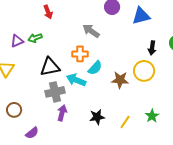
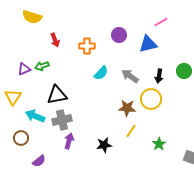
gray arrow: (91, 31) -> (130, 76), moved
orange cross: (80, 54) -> (87, 46), moved
cyan semicircle: (95, 68) -> (101, 73), moved
cyan arrow: (76, 80) -> (35, 116), moved
yellow line: (125, 122) -> (131, 131), moved

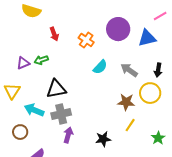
purple circle: (119, 35) -> (118, 29), size x1.5
orange cross: (87, 46) -> (86, 40), turned 35

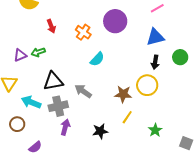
blue triangle: (147, 38) -> (155, 37), moved
gray arrow: (129, 70) -> (83, 91), moved

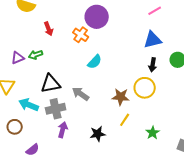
purple circle: (115, 21) -> (97, 17), moved

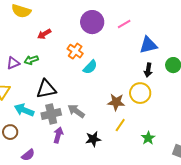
pink line: (155, 11) -> (124, 24), moved
red arrow: (49, 29) -> (44, 34), turned 80
orange cross: (81, 35) -> (75, 51), moved
gray arrow: (81, 94) -> (76, 111), moved

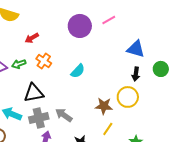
pink line: (124, 24) -> (109, 20), moved
blue triangle: (148, 45) -> (136, 49), turned 30
orange cross: (75, 51) -> (44, 61), moved

